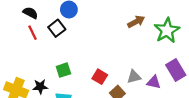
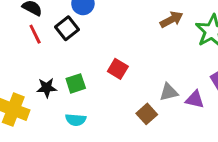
red square: (100, 77) -> (118, 69), moved
black star: (40, 87) -> (47, 88), moved

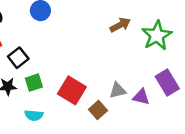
black square: (67, 28) -> (18, 58), moved
red square: (118, 69) -> (72, 90), moved, size x1.5

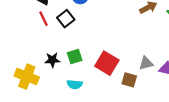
black square: (18, 58) -> (66, 19), moved
brown square: (98, 110) -> (129, 80), turned -32

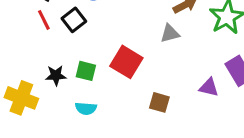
green square: (75, 57) -> (86, 71), turned 32
red square: (107, 63) -> (126, 62), moved
gray triangle: (146, 63) -> (170, 33), moved

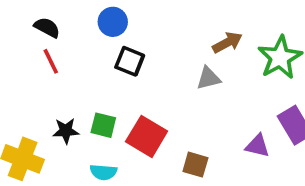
black square: (74, 20) -> (130, 61), moved, turned -30
red square: (126, 62) -> (147, 136), moved

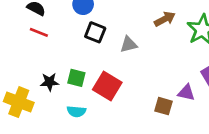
red line: (51, 61) -> (39, 32), turned -42
gray triangle: (209, 78) -> (129, 44), moved
brown square: (195, 165) -> (164, 106), moved

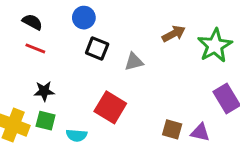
green square: (76, 78) -> (46, 121), moved
black star: (50, 82) -> (44, 91), moved
purple triangle: (186, 93) -> (200, 132), moved

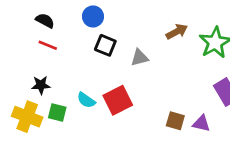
black star: (44, 91) -> (41, 85), moved
red square: (110, 107) -> (118, 100), turned 32
cyan semicircle: (76, 135) -> (86, 100), moved, turned 30

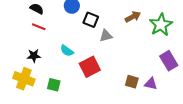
black square: (105, 45) -> (91, 20), moved
cyan semicircle: (86, 100) -> (67, 51), moved
green square: (57, 113) -> (54, 85), moved

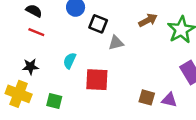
cyan semicircle: (67, 51) -> (70, 61), turned 80
red square: (90, 67) -> (97, 80), turned 30

